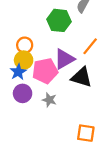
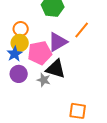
black triangle: (82, 77) -> (56, 69), moved

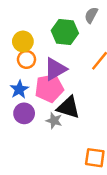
purple triangle: (58, 42) -> (55, 69), moved
yellow circle: (20, 43) -> (23, 41), moved

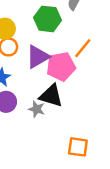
pink pentagon: (49, 88) -> (61, 66), moved

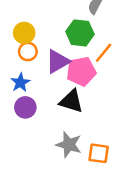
green hexagon: (47, 19) -> (80, 33), moved
gray star: (37, 109) -> (69, 145), moved, size x1.5

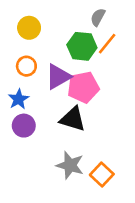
yellow circle: (24, 33) -> (29, 28), moved
orange line: (104, 53) -> (107, 44), moved
orange square: (99, 153) -> (102, 175), turned 35

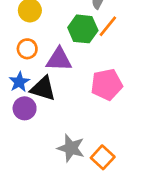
purple triangle: (58, 77) -> (59, 59), turned 32
pink pentagon: (83, 87) -> (107, 85), moved
black triangle: (73, 119) -> (43, 89), moved

